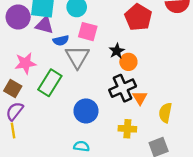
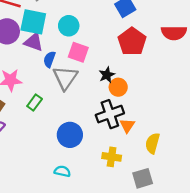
blue semicircle: (61, 40) -> (49, 59), turned 119
green rectangle: (50, 83) -> (35, 103), size x0.6

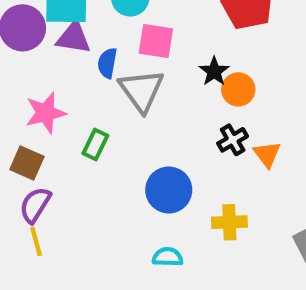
black cross: (110, 114) -> (233, 140), size x0.6
yellow cross: (112, 157) -> (229, 222), moved

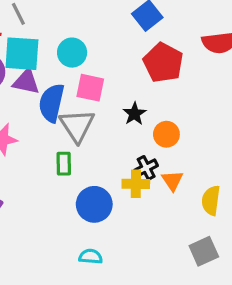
blue semicircle: (107, 63) -> (52, 103), size x1.6
orange circle: (238, 89) -> (166, 134), moved
green rectangle: (95, 145) -> (64, 164), moved, turned -30
yellow cross: (229, 222) -> (136, 184), moved

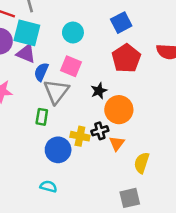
cyan circle: (72, 53) -> (73, 32), moved
blue semicircle: (52, 103) -> (41, 72), size x0.7
orange circle: (166, 134) -> (119, 110), size x1.5
yellow cross: (136, 184) -> (80, 136), moved

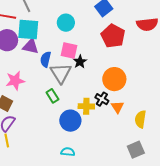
black star: (99, 91) -> (80, 62), moved
green rectangle: (42, 117) -> (52, 96), turned -32
black cross: (100, 131) -> (102, 99), turned -32

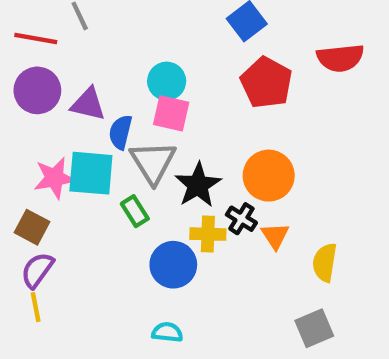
cyan circle: (66, 23) -> (167, 81), moved
cyan square: (28, 30) -> (91, 173), moved
black star: (80, 62) -> (198, 185), moved, size x1.5

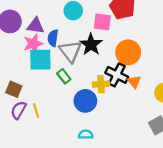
pink square: (171, 113) -> (102, 22), moved
pink star: (54, 178) -> (33, 44), moved
black star: (198, 185) -> (91, 45), moved
black cross: (241, 219) -> (117, 75), size x1.5
yellow line: (36, 307) -> (36, 110), moved

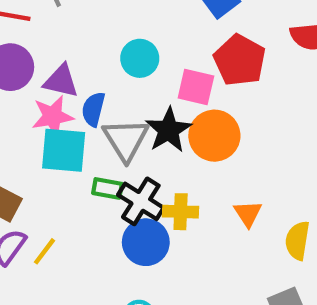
orange circle: (128, 52) -> (214, 136), moved
black cross: (117, 75) -> (141, 201), moved
green rectangle: (64, 76) -> (107, 188), turned -48
yellow line: (36, 110) -> (44, 251), turned 48

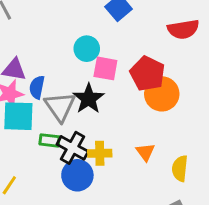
cyan circle: (140, 58) -> (87, 49), moved
red pentagon: (240, 60) -> (147, 74), moved
orange circle: (214, 136) -> (162, 94), moved

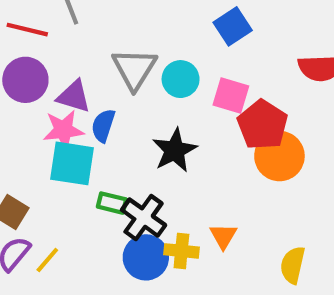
pink square: (105, 68) -> (231, 96), moved
gray triangle: (60, 107) -> (134, 69), moved
orange triangle: (145, 152) -> (223, 236), moved
yellow cross: (100, 153) -> (181, 251), moved

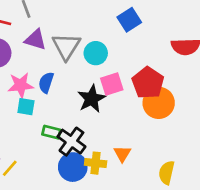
purple triangle: (74, 96) -> (35, 40), moved
pink square: (231, 96) -> (112, 84), moved, turned -35
cyan square: (72, 163) -> (26, 107), size x0.6

